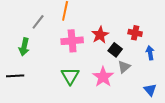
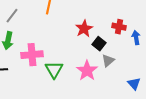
gray line: (38, 22) -> (12, 16), moved
pink cross: (72, 41) -> (32, 55), moved
blue arrow: (150, 53) -> (136, 38), moved

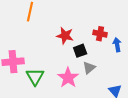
red star: (84, 29) -> (65, 36), turned -30
black square: (99, 44) -> (80, 51), turned 32

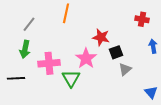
red cross: (100, 34) -> (142, 19), moved
pink star: (68, 78) -> (86, 58), moved

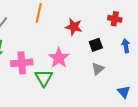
red star: (101, 37) -> (74, 27), moved
black square: (116, 52) -> (96, 45), moved

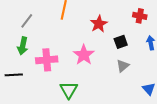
red star: (74, 27) -> (99, 24), turned 30
green triangle: (44, 78) -> (69, 90), moved

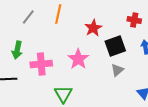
gray line: (27, 21) -> (28, 17), moved
black square: (121, 42) -> (115, 46), size x1.5

